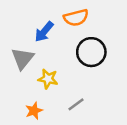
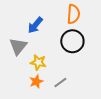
orange semicircle: (76, 18) -> (73, 14), moved, turned -72
orange star: (34, 111) -> (36, 81), moved

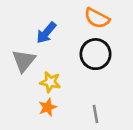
orange semicircle: (73, 14) -> (97, 18), turned 114
gray line: (60, 83) -> (96, 114), moved, turned -64

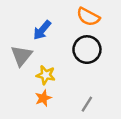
gray line: (96, 114) -> (87, 104), turned 42

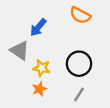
black circle: (87, 50) -> (79, 64), moved
gray triangle: (21, 56) -> (20, 50), turned -35

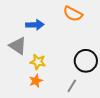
blue arrow: (38, 27) -> (35, 25), turned -132
black circle: (79, 64) -> (86, 61), moved

